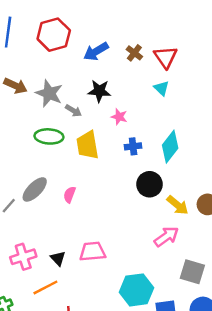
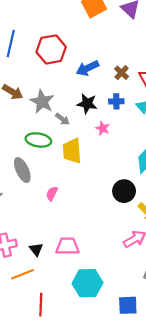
blue cross: (133, 146) -> (116, 101), moved
gray ellipse: (35, 189) -> (22, 170), moved, turned -75
cyan hexagon: (137, 290) -> (87, 283), moved

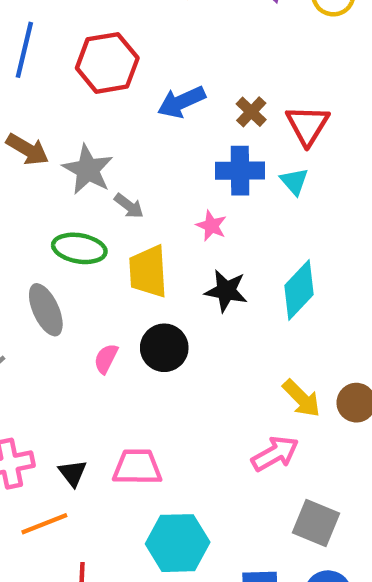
blue cross: (116, 101) -> (240, 171), size x1.5
black star: (87, 104) -> (226, 291), moved
black circle: (124, 191) -> (164, 348), moved

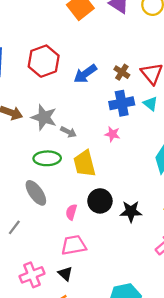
black star: (226, 291) -> (131, 211), moved
pink trapezoid: (137, 467) -> (74, 245), moved

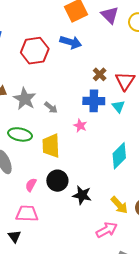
blue arrow: (85, 74) -> (71, 42), moved, turned -140
gray arrow: (68, 132) -> (51, 108), moved

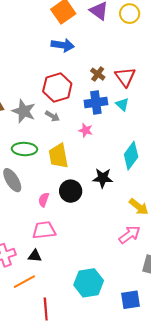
red hexagon: (35, 51) -> (57, 87), moved
black star: (82, 195) -> (103, 178), moved
black triangle: (14, 236) -> (35, 256), turned -40

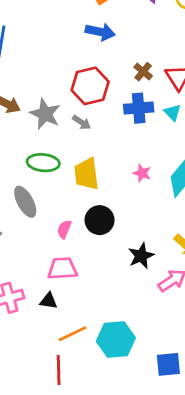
pink star: (86, 130) -> (142, 173), moved
black star: (103, 178) -> (141, 256), moved, turned -30
orange line: (24, 282) -> (73, 334), moved

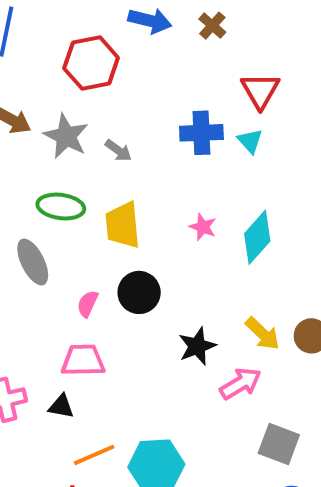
brown cross: (143, 72) -> (212, 26), moved
red hexagon: (90, 86) -> (91, 63), moved

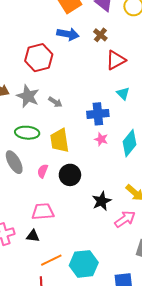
red triangle: (260, 91) -> (116, 60), moved, turned 35
blue cross: (201, 133) -> (98, 114), moved
pink semicircle: (88, 304) -> (43, 171), moved

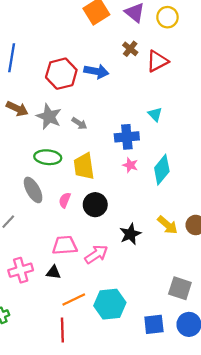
blue arrow: (68, 34) -> (96, 71), moved
red triangle: (116, 60) -> (157, 61), moved
pink arrow: (125, 219) -> (96, 254), moved

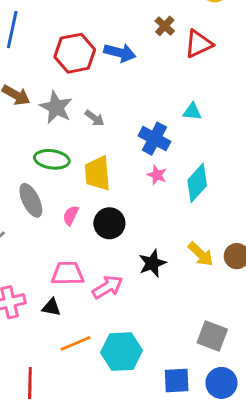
cyan triangle: (155, 114) -> (192, 112), turned -42
blue cross: (127, 137) -> (154, 139), turned 30
red line: (62, 330) -> (30, 383), moved

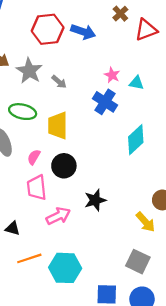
pink star: (157, 175) -> (112, 75), moved
yellow arrow: (201, 254) -> (145, 222), moved
pink trapezoid: (68, 273) -> (37, 188), moved, turned -100

